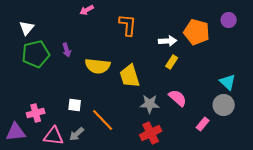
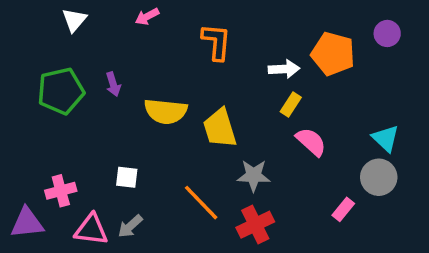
white triangle: (27, 28) -> (74, 20), moved
pink semicircle: (178, 98) -> (311, 142), moved
orange line: (103, 120) -> (201, 203), moved

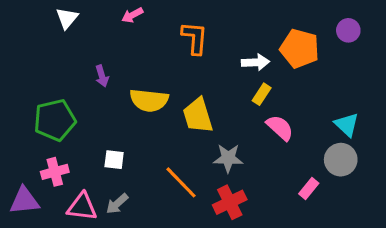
green pentagon: (61, 91) -> (55, 120), moved

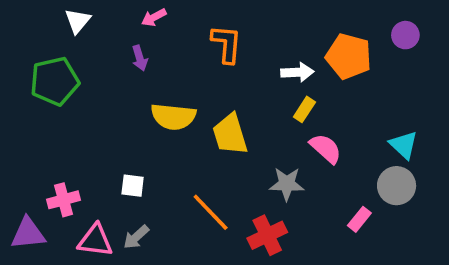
purple arrow: (102, 76) -> (140, 58), moved
green pentagon: (55, 120) -> (55, 81), moved
gray star: (228, 158) -> (287, 184), moved

